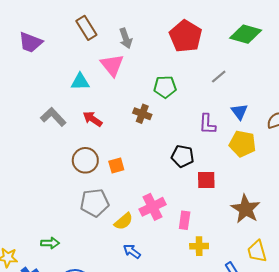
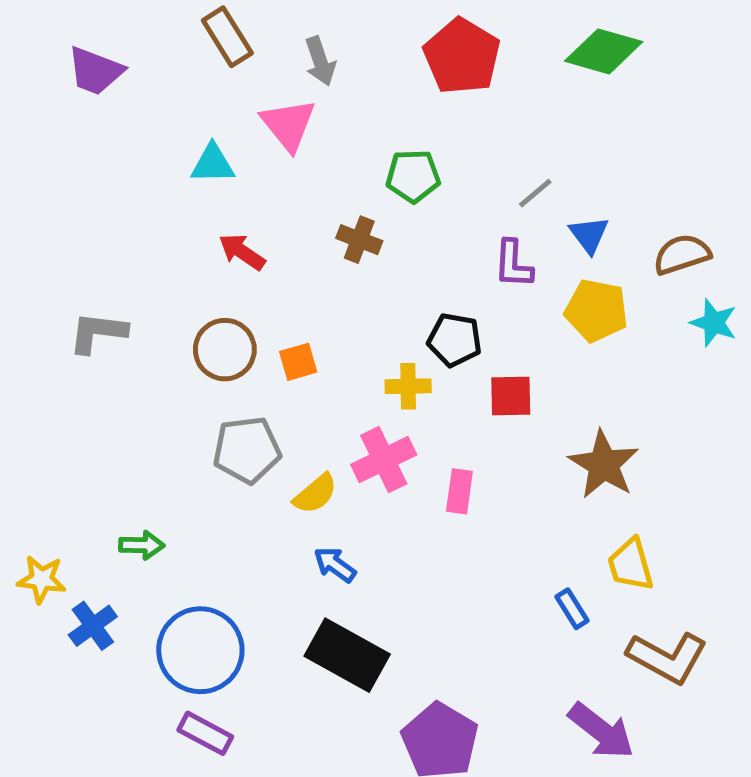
gray line: (219, 77) -> (535, 193), moved
gray L-shape: (53, 117) -> (98, 332), moved, turned -40
yellow cross: (199, 246) -> (408, 386), moved

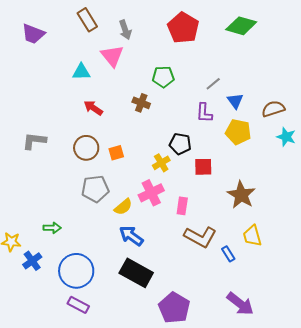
yellow cross: (408, 386) -> (161, 163), turned -30
blue arrow: (335, 565) -> (131, 236), size x1.4
brown L-shape: (667, 658) -> (200, 237), moved

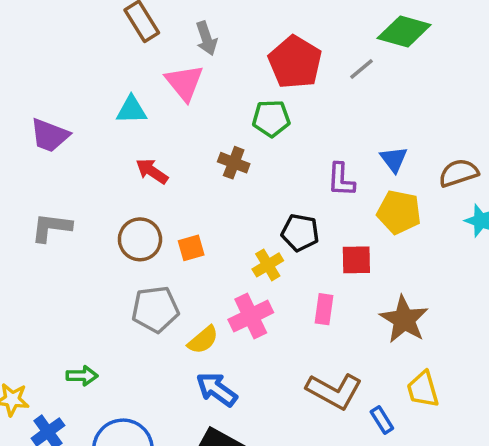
red pentagon: (183, 28) -> (295, 62), moved
purple trapezoid: (33, 34) -> (50, 135), moved
gray line: (213, 84) -> (361, 69), moved
red square: (203, 167) -> (356, 260), moved
pink rectangle: (182, 206) -> (324, 309), moved

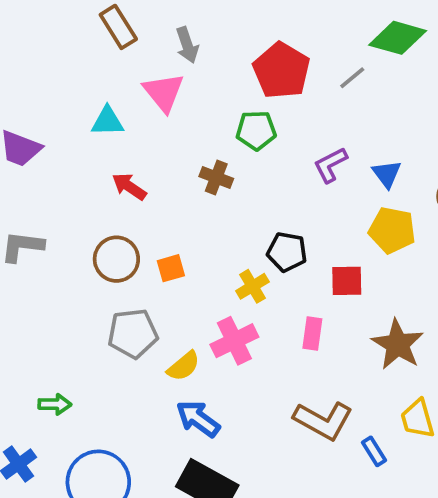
purple L-shape: (341, 180) -> (330, 165), moved, turned 60

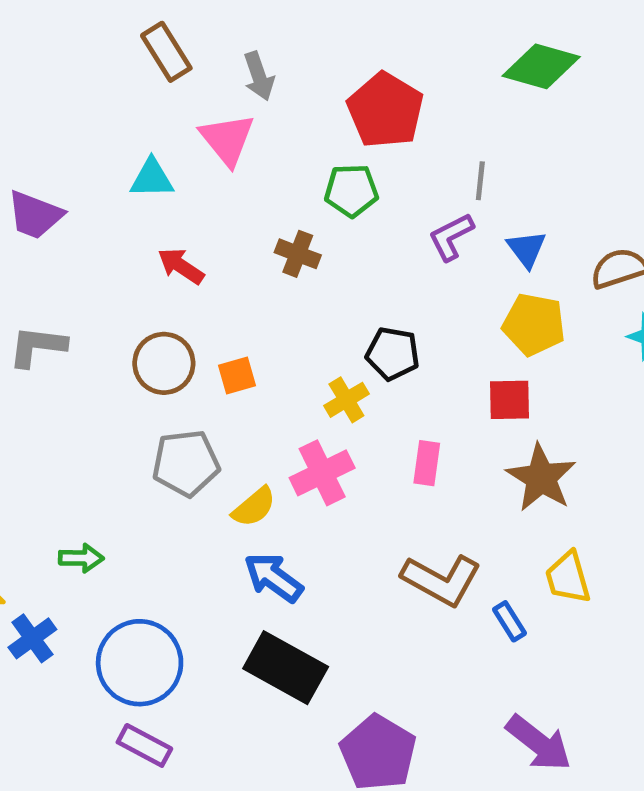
gray line: (352, 78) -> (480, 181), moved, turned -44
red square: (347, 281) -> (509, 400), moved

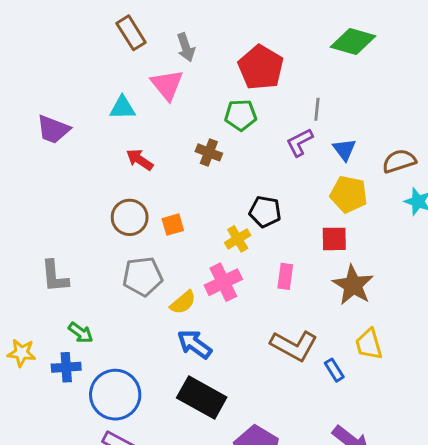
gray L-shape: (37, 346) -> (55, 276), moved, turned -102
green arrow: (81, 558) -> (81, 333), turned 35
blue cross: (32, 638) -> (66, 367), moved, turned 32

